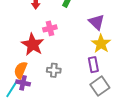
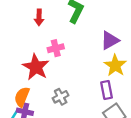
purple triangle: (97, 22) -> (110, 40), turned 48
gray cross: (54, 70) -> (61, 97), turned -32

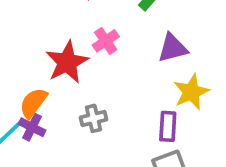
purple triangle: (110, 40) -> (173, 48), moved
pink cross: (56, 48) -> (106, 41), turned -35

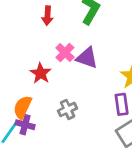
purple triangle: (173, 48) -> (87, 58), moved, turned 45
red star: (67, 62) -> (41, 73), size x0.7

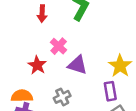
purple triangle: (87, 58) -> (77, 65), moved
orange semicircle: (23, 107) -> (22, 96), turned 65

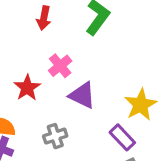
purple rectangle: (110, 91) -> (122, 137), turned -42

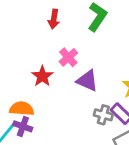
gray cross: (55, 136) -> (103, 115), moved, turned 36

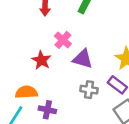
gray cross: (103, 115) -> (89, 90), moved
purple cross: (23, 126) -> (47, 110), moved

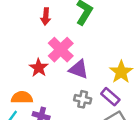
pink cross: (63, 40) -> (61, 50), size x1.5

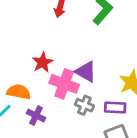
pink cross: (61, 50) -> (64, 84), moved, turned -35
purple rectangle: (110, 97) -> (115, 108), turned -48

